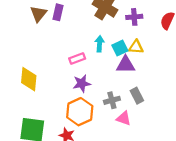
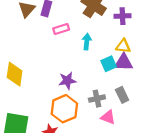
cyan square: (120, 48) -> (109, 64), moved
pink rectangle: (77, 58) -> (61, 29), moved
purple triangle: (126, 65) -> (124, 62), moved

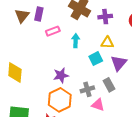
purple triangle: (124, 62) -> (119, 63), moved, turned -48

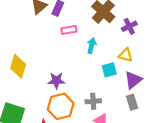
purple cross: (105, 17) -> (129, 26), turned -32
purple star: (61, 75) -> (56, 81), moved
gray rectangle: (109, 85) -> (132, 102), moved

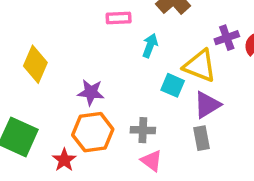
purple cross: (129, 26) -> (227, 38), moved
yellow triangle: (126, 55) -> (200, 66), size x1.5
cyan square: (109, 70) -> (173, 85), turned 32

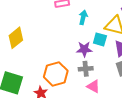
yellow diamond: (35, 64) -> (16, 38), turned 35
purple star: (91, 92) -> (84, 49), moved

